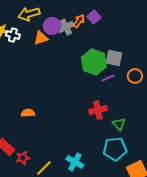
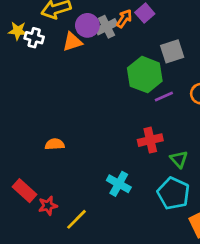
gray square: (114, 58) -> (172, 51), moved, turned -30
cyan pentagon: (115, 149) -> (173, 193), turned 30
cyan cross: (75, 162) -> (119, 184), moved

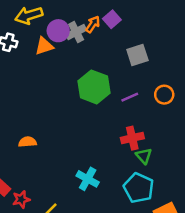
green hexagon: (145, 75) -> (94, 87), moved
red cross: (150, 140) -> (132, 138), moved

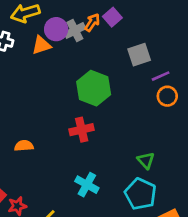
purple line: (130, 97) -> (161, 76), moved
red cross: (132, 138) -> (82, 130), moved

